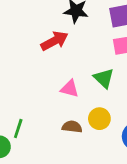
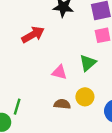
red arrow: (54, 41) -> (33, 35), moved
green triangle: (104, 78) -> (88, 63), turned 36

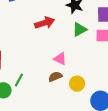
green triangle: (88, 63) -> (80, 29), moved
brown semicircle: (62, 104) -> (55, 77), moved, turned -40

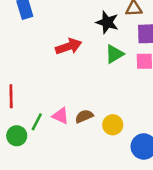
pink triangle: (60, 59) -> (60, 116), moved

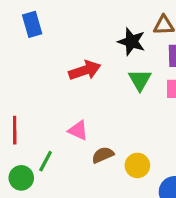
green triangle: (114, 54) -> (140, 80), turned -30
pink triangle: (60, 116) -> (78, 130), moved

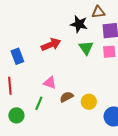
blue rectangle: (32, 24) -> (17, 56), moved
green line: (46, 161) -> (39, 103), moved

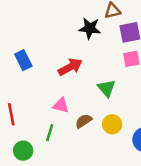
red arrow: (51, 45) -> (70, 67), moved
green triangle: (86, 48) -> (107, 88), moved
blue rectangle: (17, 56) -> (23, 60), moved

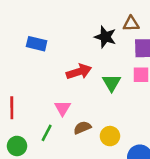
blue rectangle: (23, 60) -> (37, 44), moved, turned -60
green triangle: (107, 88) -> (112, 83), moved
pink triangle: (61, 105) -> (63, 108), turned 36

